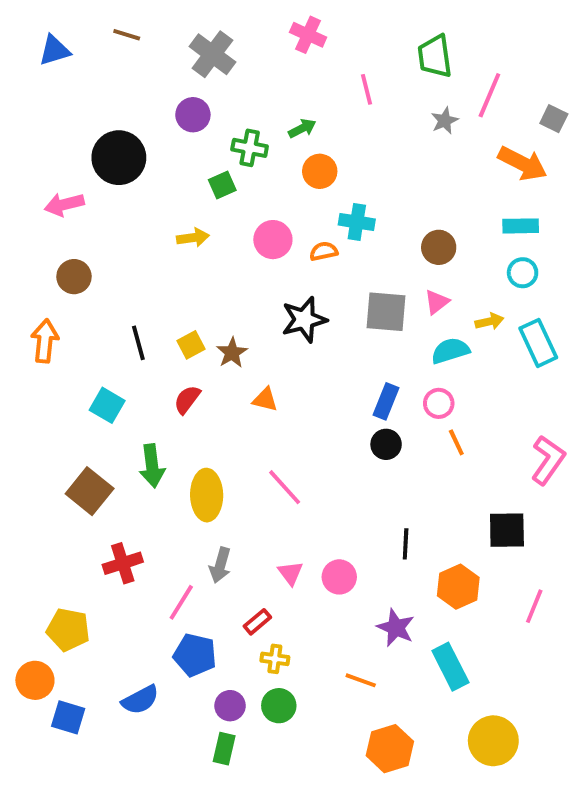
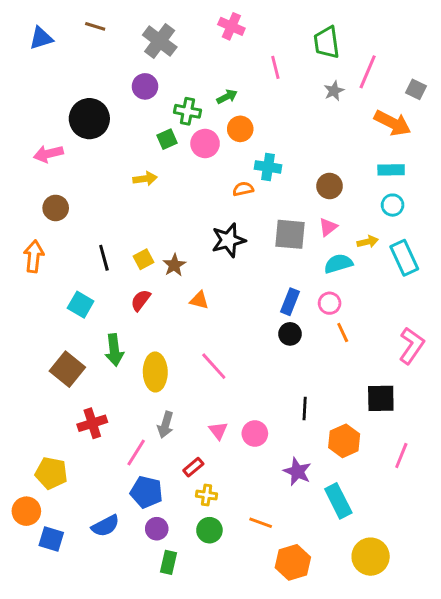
pink circle: (273, 240) -> (205, 144), moved
orange line: (361, 680) -> (261, 523), moved
purple circle: (230, 706) -> (157, 529), moved

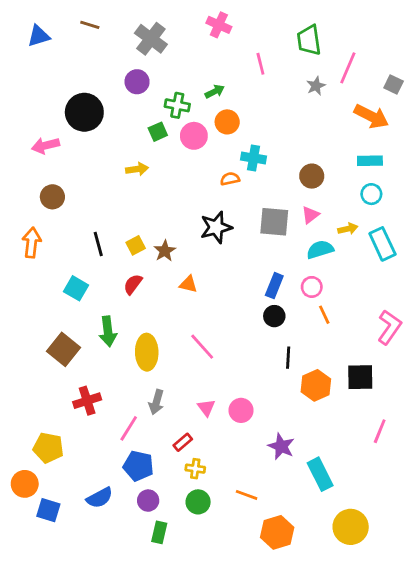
black line: (305, 409) -> (288, 358), moved
orange hexagon: (344, 441) -> (316, 385), moved

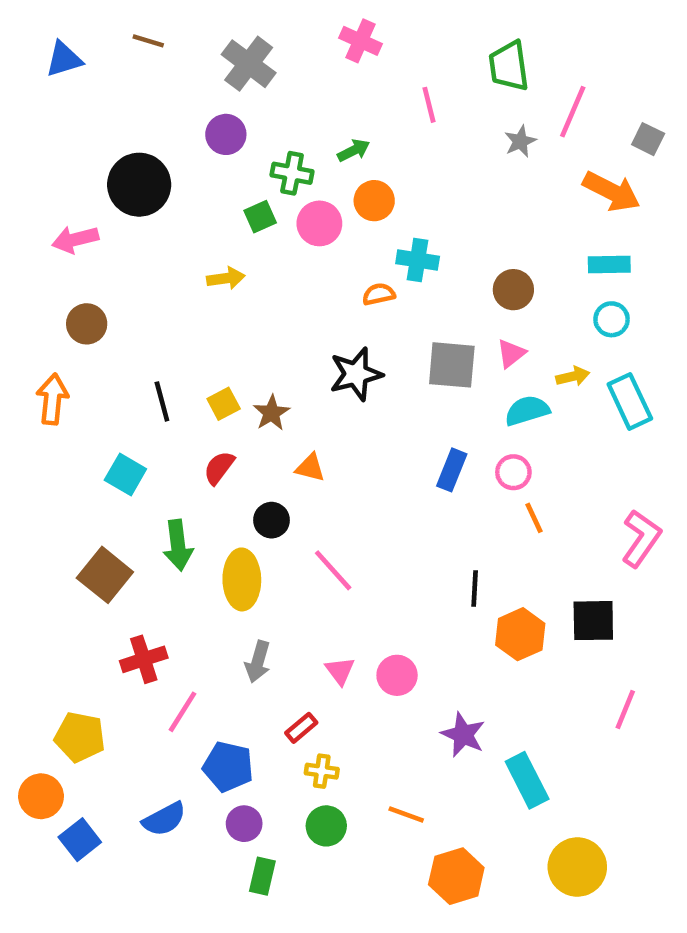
black circle: (274, 316) -> (271, 520), moved
pink line: (129, 428) -> (182, 712), moved
blue square: (48, 510) -> (80, 840), turned 35

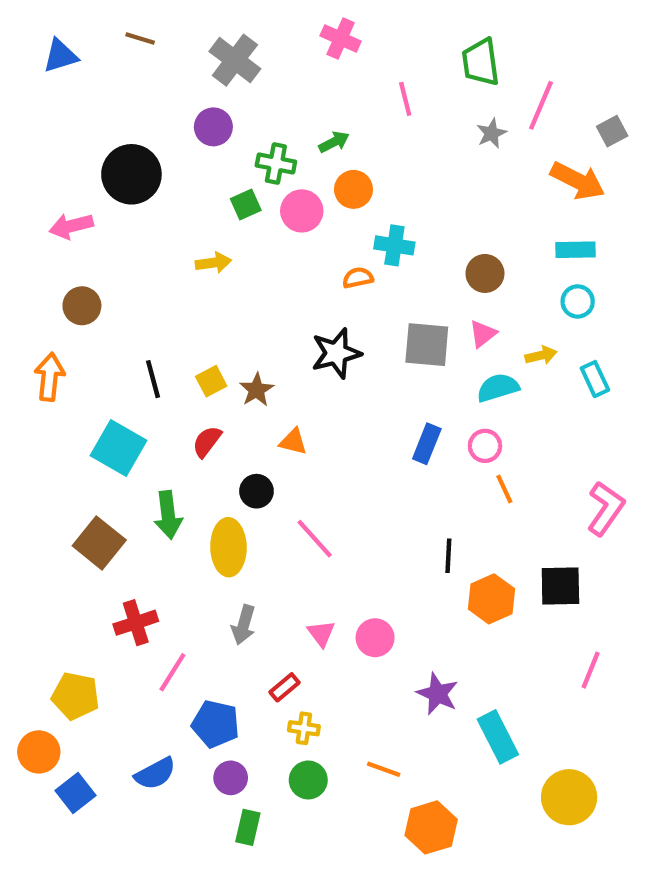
gray square: (648, 139) -> (612, 131), turned 36
cyan rectangle: (630, 401) -> (595, 379), size x0.7
cyan square: (125, 474) -> (119, 448), size x1.4
yellow circle: (577, 867) -> (569, 797), moved

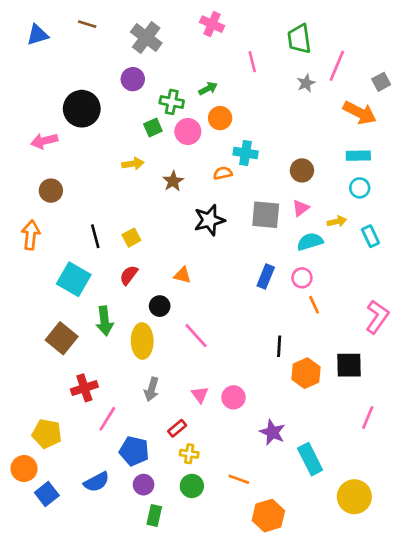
brown star: (256, 390) -> (173, 181), moved

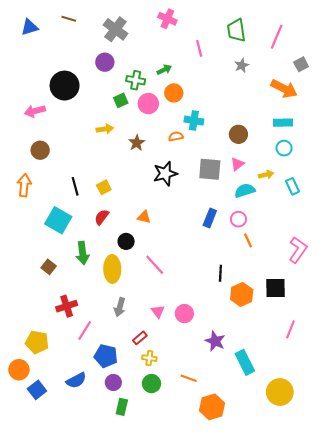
pink line: (337, 66) -> (277, 37), moved
brown square: (62, 338) -> (49, 267), size x0.6

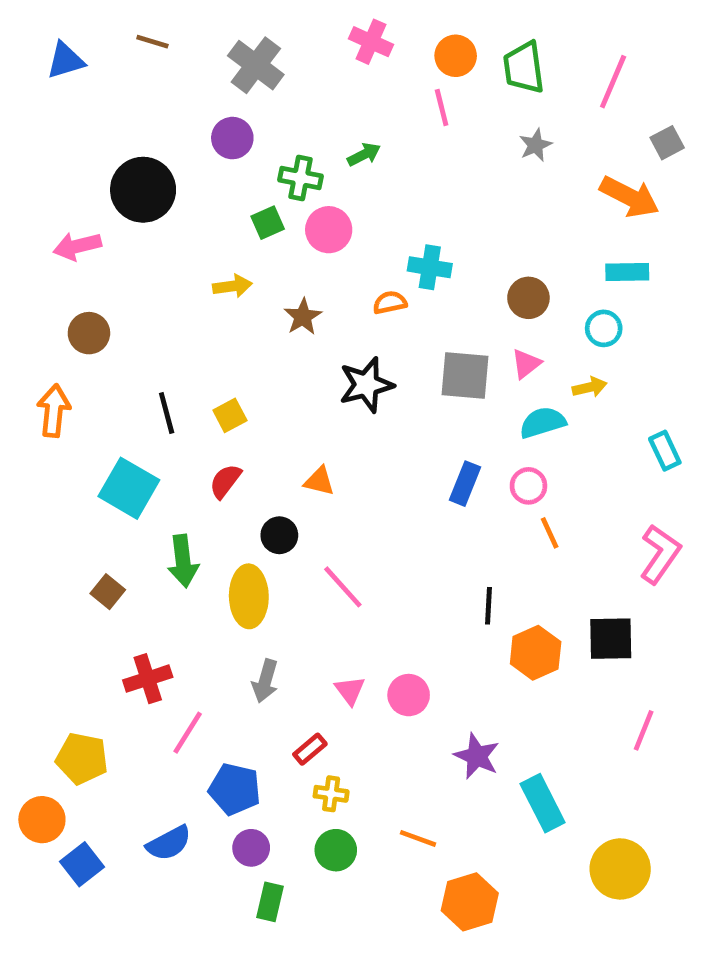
orange circle: (174, 93) -> (456, 56), moved
cyan circle: (284, 148) -> (604, 328), moved
cyan rectangle: (293, 186) -> (665, 451), moved

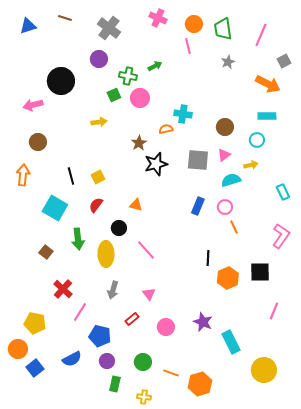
brown star: (303, 317) -> (139, 143), moved
red cross: (148, 679) -> (63, 289), turned -30
pink circle: (409, 695) -> (166, 327), moved
yellow cross: (331, 794) -> (144, 397), moved
orange line: (418, 838) -> (171, 373), moved

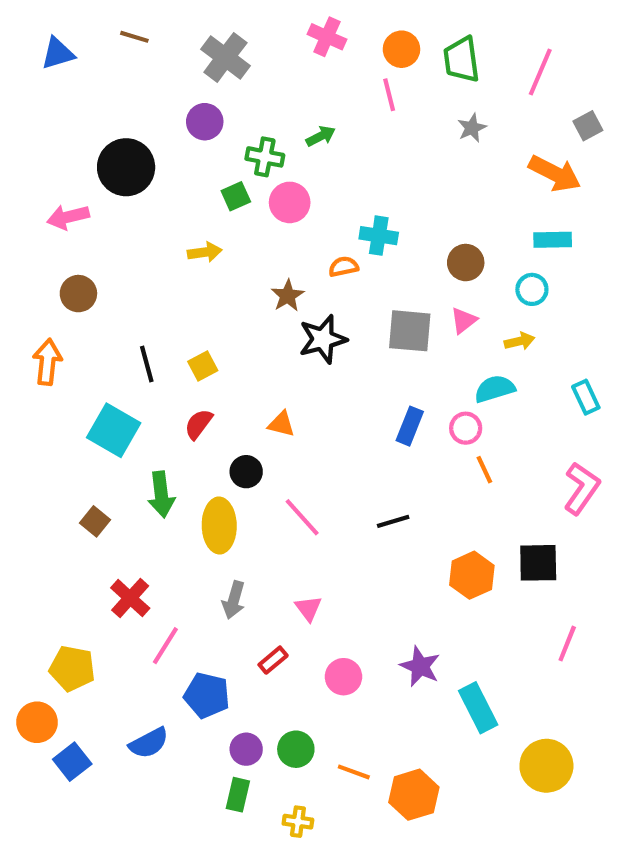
cyan semicircle: (231, 180) -> (495, 389), moved
black line: (208, 258) -> (393, 521), moved, turned 70
purple circle: (107, 361) -> (246, 749), moved

